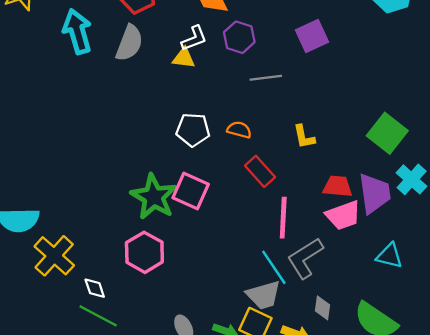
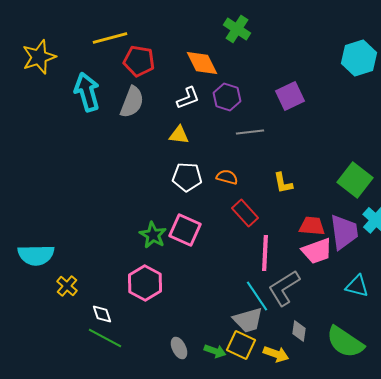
yellow triangle: (184, 58) -> (179, 135), moved
green star: (154, 197) -> (153, 235), size x0.7
yellow cross: (54, 256) -> (67, 286), size x0.6

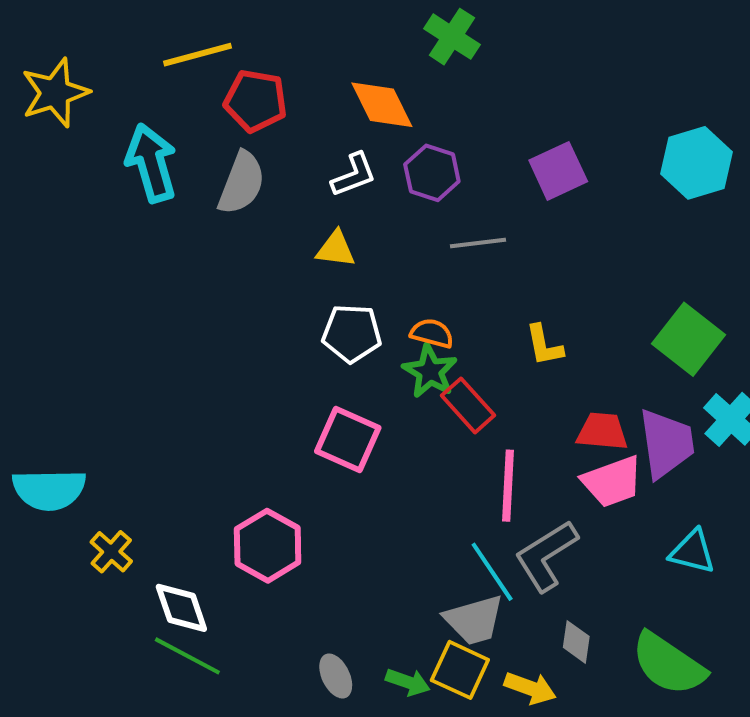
cyan hexagon: (359, 58) -> (696, 163), moved
green star: (153, 235) -> (430, 371), moved
white diamond: (102, 314) -> (181, 608), size x1.4

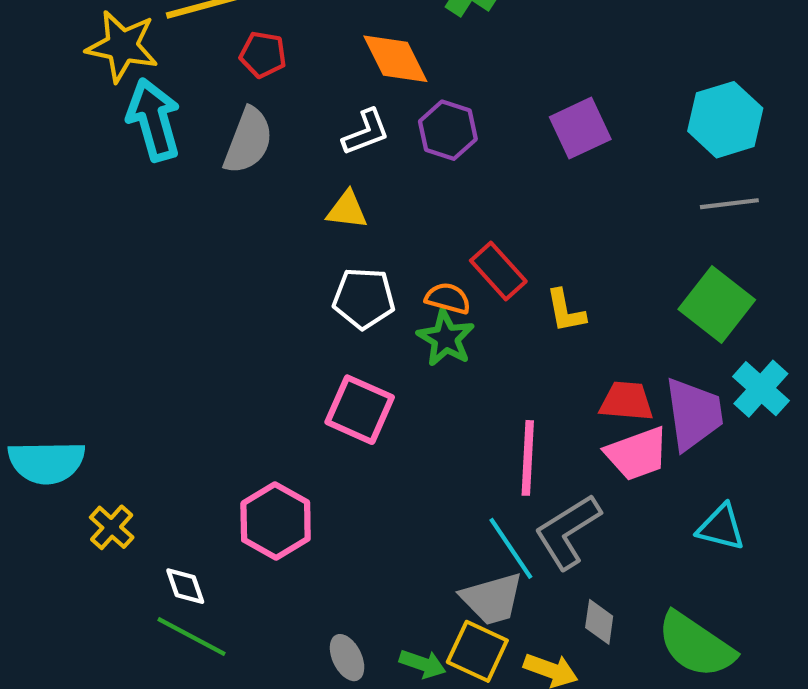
yellow star: (55, 93) -> (122, 46), moved, turned 30
red pentagon: (256, 101) -> (263, 55), size x0.7
gray line: (478, 243) -> (729, 204), moved
red rectangle: (468, 405) -> (498, 271), moved
white diamond: (181, 608) -> (185, 586), size x0.7

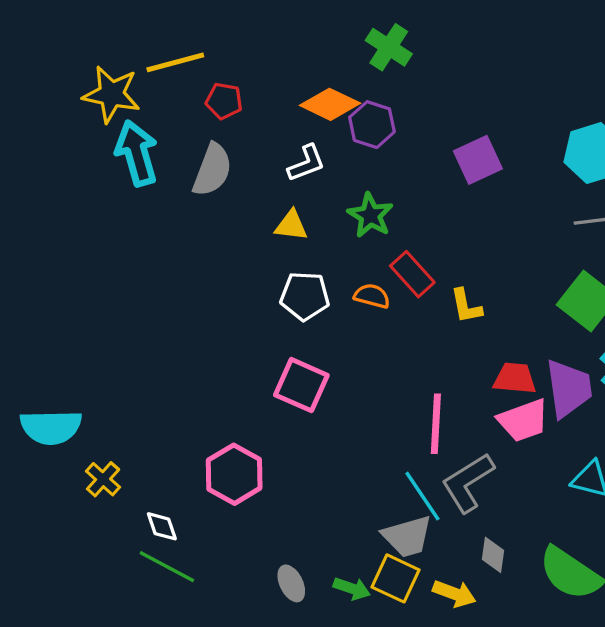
orange diamond: (395, 59) -> (330, 104), turned -38
purple hexagon: (448, 130) -> (372, 125), moved
green star: (446, 338) -> (370, 215), moved

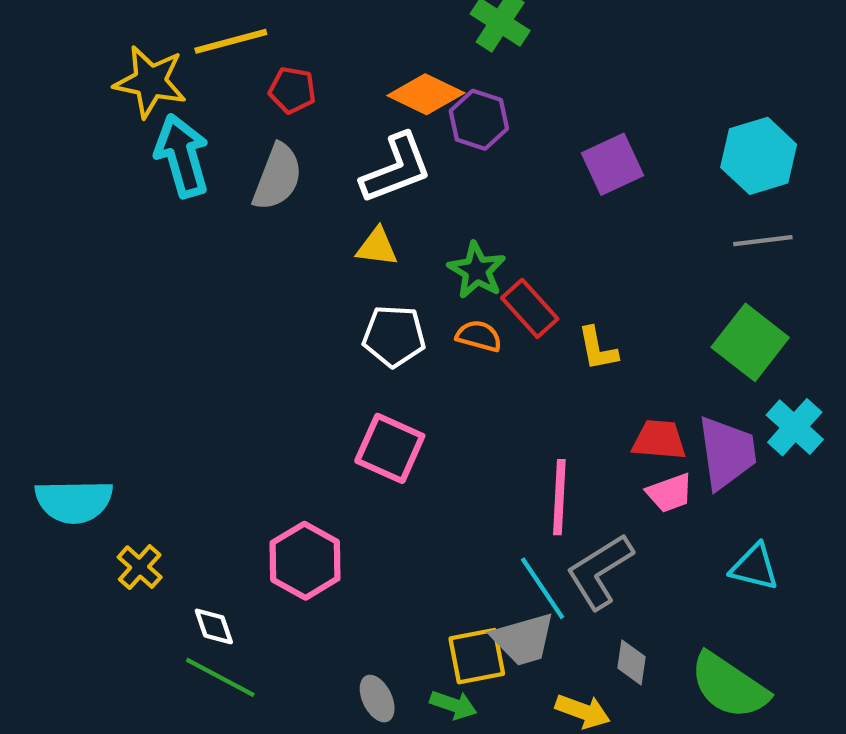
white L-shape: (306, 163) -> (396, 169), size x1.5
green star: (370, 215) -> (477, 270), moved
pink trapezoid: (523, 420) -> (670, 493), size x0.7
yellow square: (396, 578) -> (477, 656), moved, turned -36

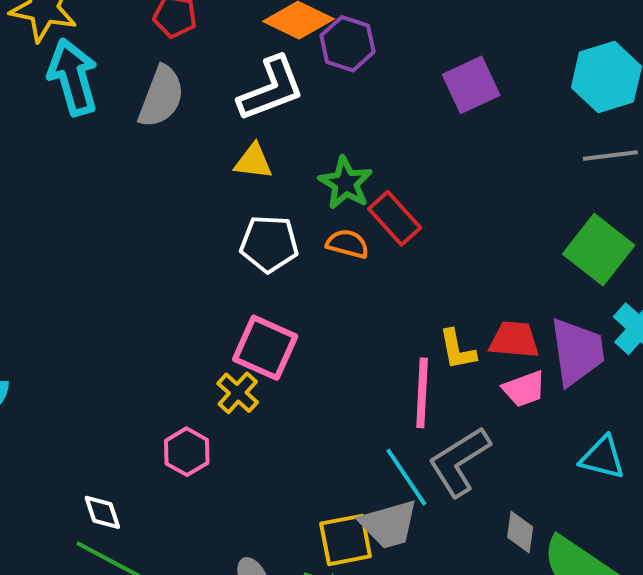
yellow L-shape: (598, 349) -> (457, 350), moved
pink hexagon: (305, 561) -> (187, 452), size x0.7
yellow cross: (140, 567) -> (238, 393), moved
gray diamond: (632, 662) -> (520, 532), moved

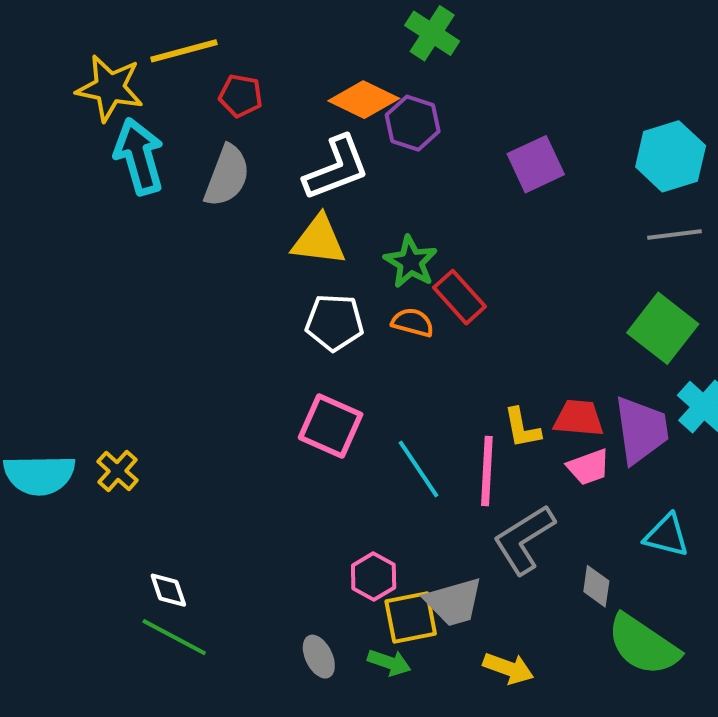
yellow triangle: (253, 161) -> (319, 240), size x1.4
yellow cross: (238, 393) -> (118, 471), moved
pink hexagon: (187, 452) -> (374, 576), moved
cyan line: (406, 477) -> (418, 469), moved
gray diamond: (520, 532) -> (596, 586), moved

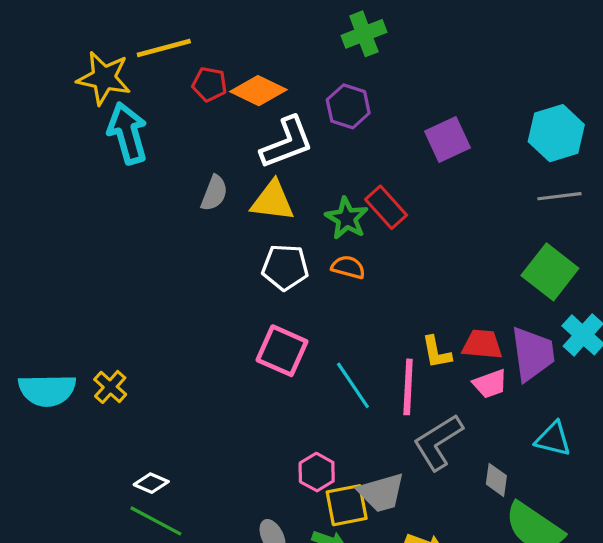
green cross: (432, 33) -> (364, 34), turned 36
orange diamond: (364, 100) -> (258, 91), moved
gray semicircle: (227, 176) -> (214, 193), moved, size x0.7
red rectangle: (459, 297) -> (386, 207), moved
white diamond: (168, 590) -> (151, 483), turned -48

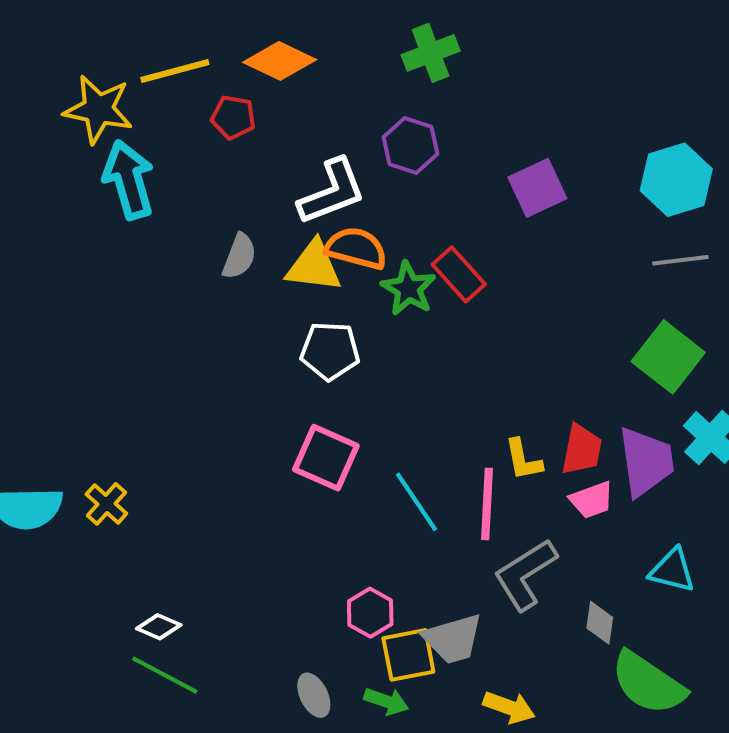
orange diamond: (258, 91) -> (280, 61), moved
orange semicircle: (348, 267) -> (356, 248), moved, size x1.4
red trapezoid: (482, 344) -> (582, 450), turned 96

